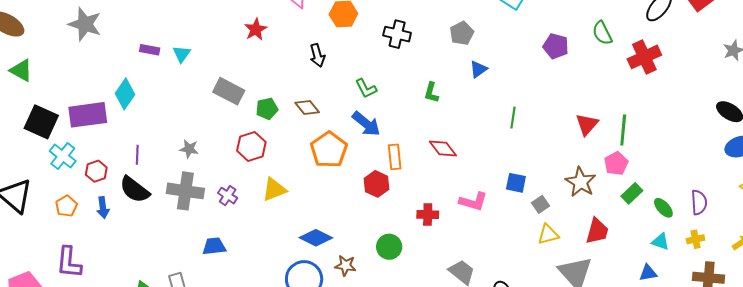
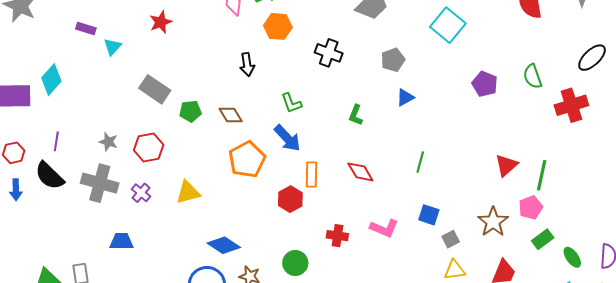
red star: (256, 29) -> (161, 22), moved
purple rectangle: (150, 50) -> (86, 28), moved
green line: (513, 118) -> (420, 162), moved
red hexagon: (251, 146) -> (149, 148), moved

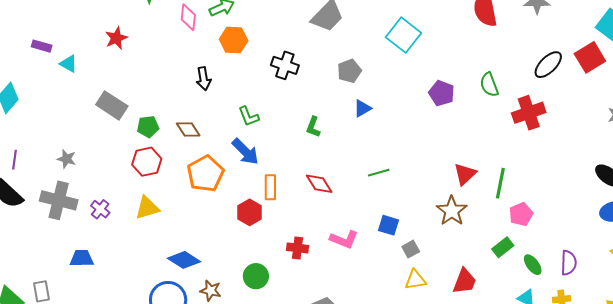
cyan triangle: (112, 47) -> (69, 64), turned -42
red hexagon: (149, 148) -> (147, 162), moved
green line: (420, 162) -> (379, 173), turned 60
pink pentagon: (531, 208) -> (521, 214), moved
brown star: (493, 222) -> (452, 211), moved

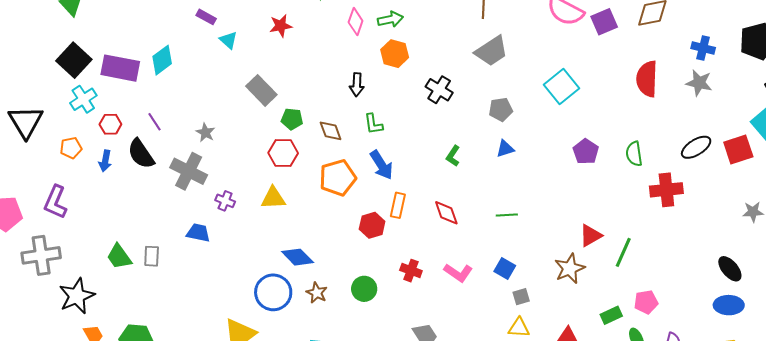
green L-shape: (249, 116) -> (373, 124), moved
purple line: (14, 160) -> (155, 122), turned -54
purple cross: (100, 209) -> (225, 201), moved, turned -30
pink pentagon: (521, 214) -> (646, 302), moved

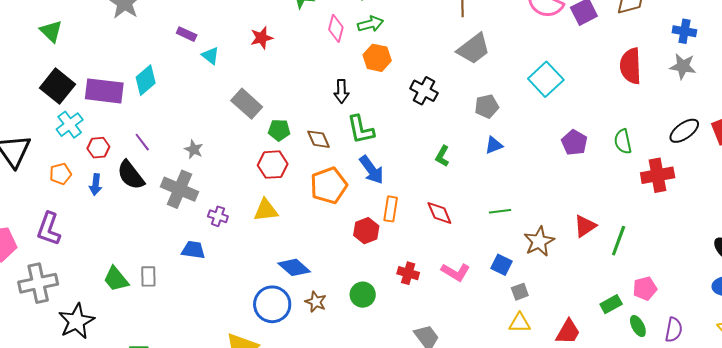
green L-shape: (373, 124) -> (361, 129), size x1.4
brown star: (570, 268) -> (539, 241), moved

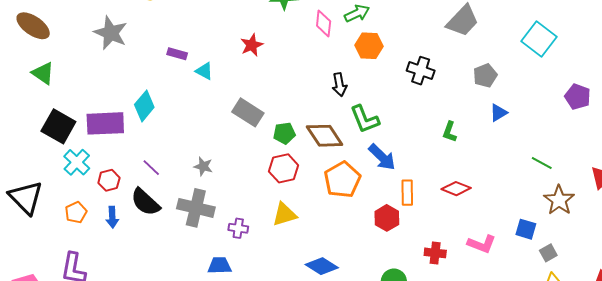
brown diamond: (318, 139) -> (325, 136), size x1.5
green line: (500, 211) -> (542, 163), moved, turned 45
red diamond: (439, 213) -> (456, 189), turned -36

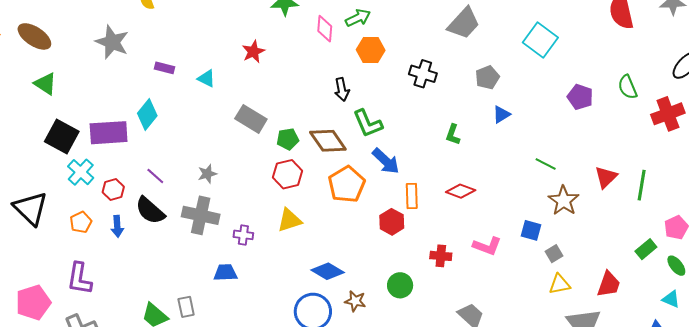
purple rectangle: (177, 54) -> (164, 68), moved
gray star: (203, 166) -> (207, 174), turned -30

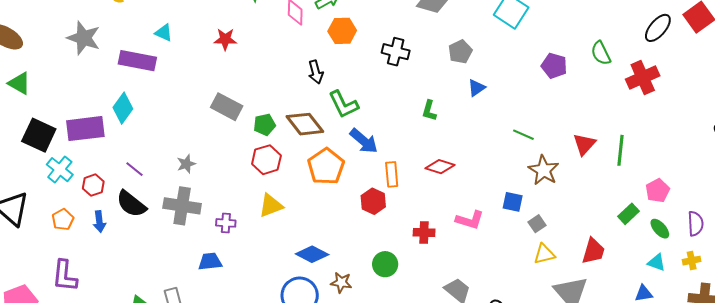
red star: (253, 52) -> (225, 39), turned 30
purple rectangle: (164, 68) -> (137, 61), size x1.8
cyan triangle: (206, 78) -> (164, 33), moved

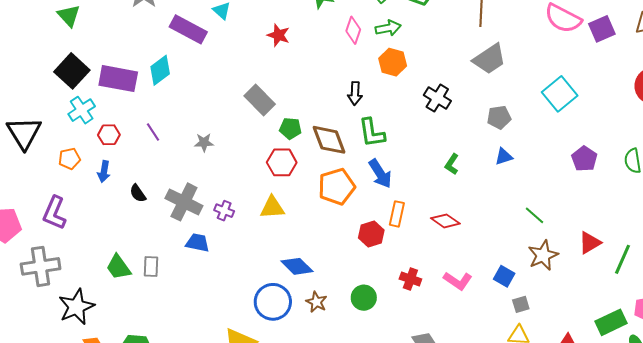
black semicircle: (131, 204) -> (138, 193), moved, size x0.6
gray cross: (182, 206) -> (184, 202), moved
green rectangle: (628, 214) -> (611, 322), size x1.4

